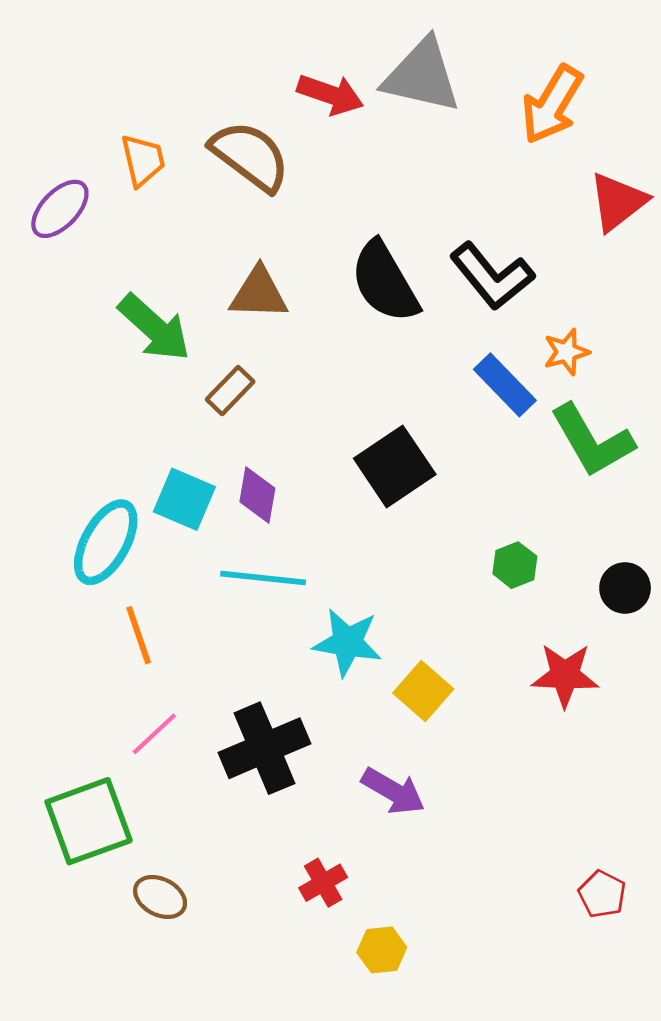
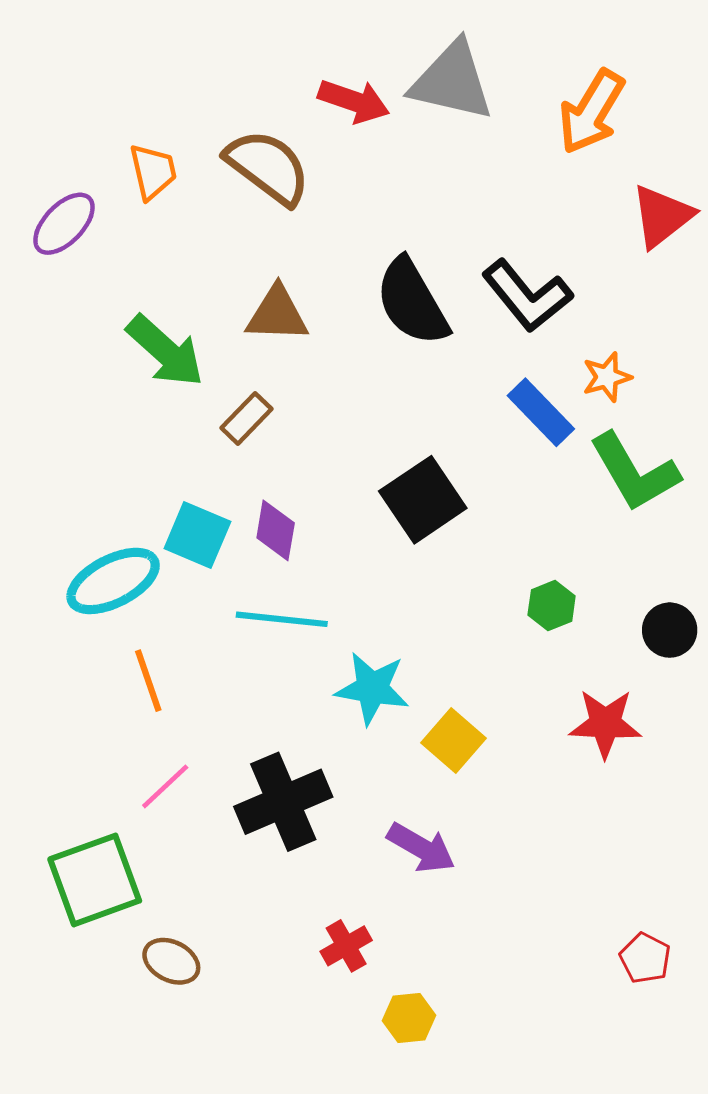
cyan ellipse: (106, 542) -> (113, 581), turned 34

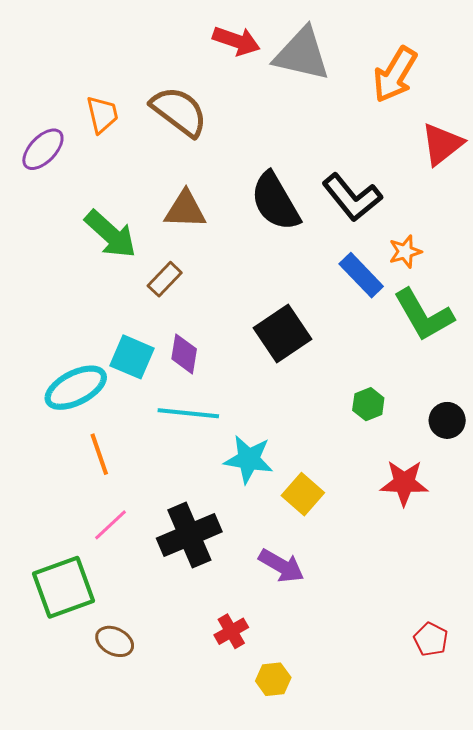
red arrow: (354, 101) -> (236, 41), moved

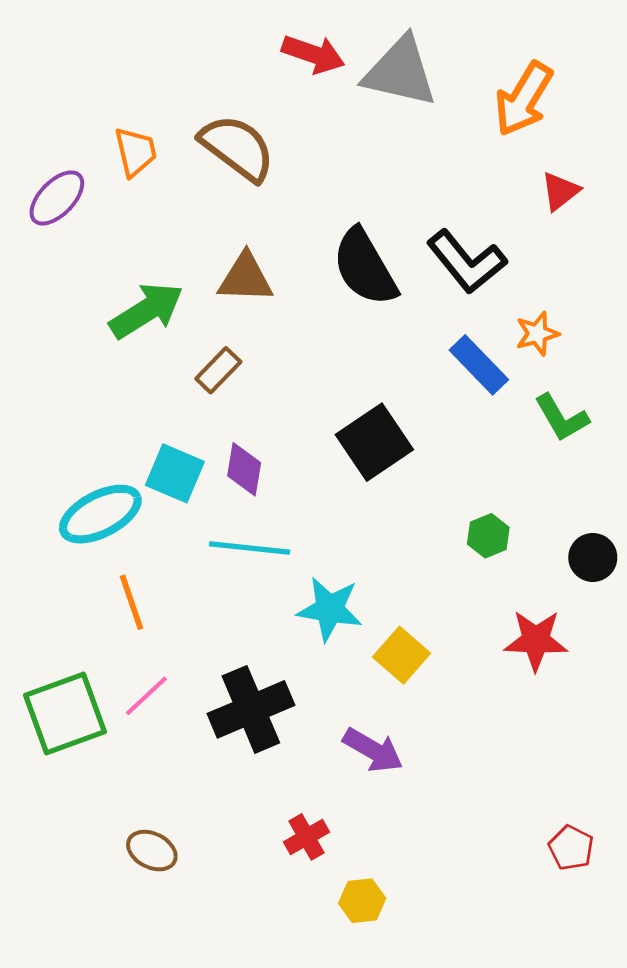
red triangle: (442, 144) -> (560, 191), moved, size x0.7
green arrow: (111, 234) -> (146, 311), turned -74
green L-shape: (424, 315) -> (562, 418), size x0.7
green square: (63, 587) -> (65, 713), moved

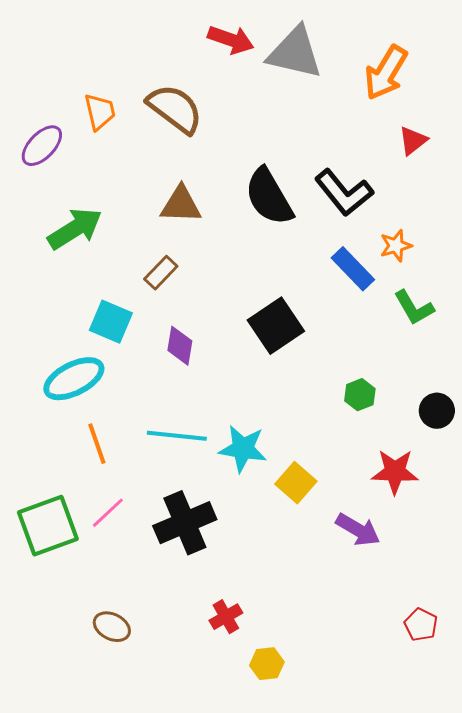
green arrow: (146, 311) -> (75, 229), moved
cyan square: (175, 473) -> (111, 322), moved
cyan line: (250, 548) -> (177, 436), moved
purple arrow: (373, 750) -> (358, 530), moved

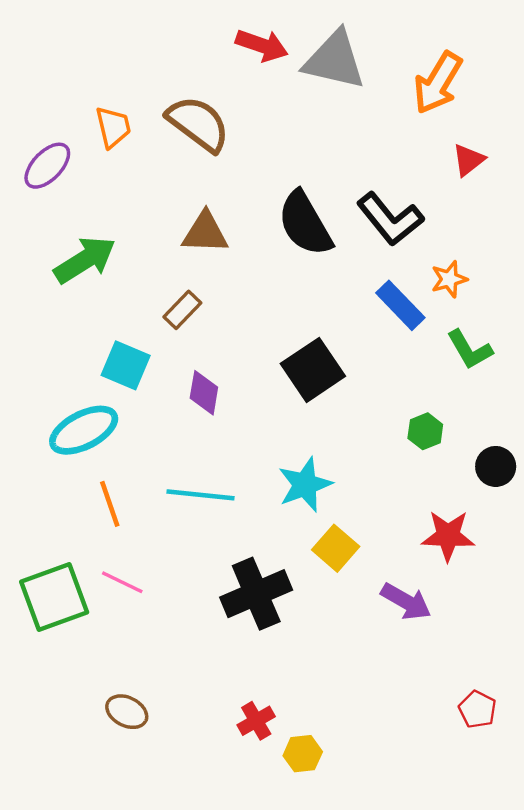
green hexagon: (360, 395) -> (425, 431), moved
cyan star: (243, 449) -> (305, 485), moved, turned -30
pink line: (108, 513) -> (122, 582), turned 69
black cross: (185, 523) -> (256, 594), moved
red cross: (226, 617) -> (256, 721), moved

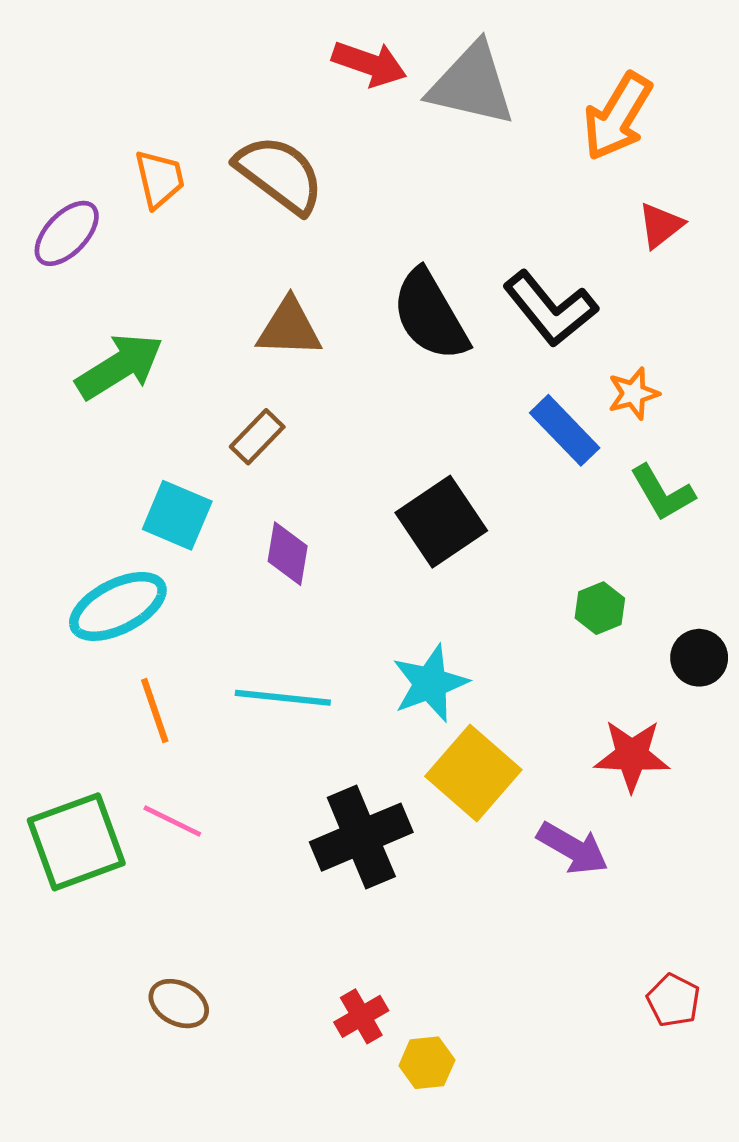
yellow square: (336, 548) -> (473, 773), size x1.4

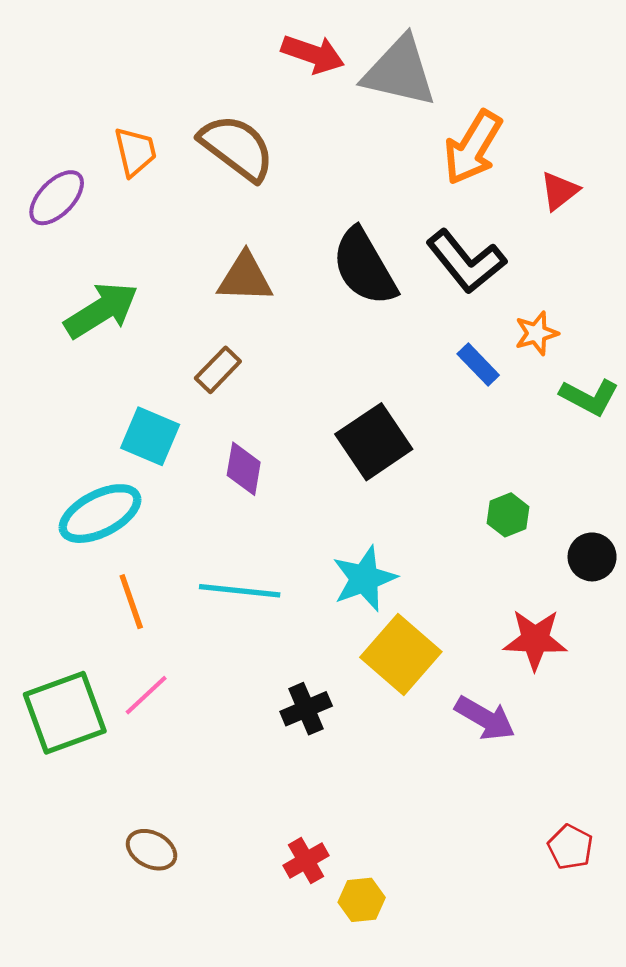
orange arrow: (617, 117) -> (473, 148), moved
blue rectangle: (565, 430) -> (478, 364), size x0.7
green L-shape: (662, 493) -> (589, 397), moved, turned -32
pink line: (172, 821) -> (146, 695), turned -69
black cross: (361, 837) -> (306, 709), size x0.6

